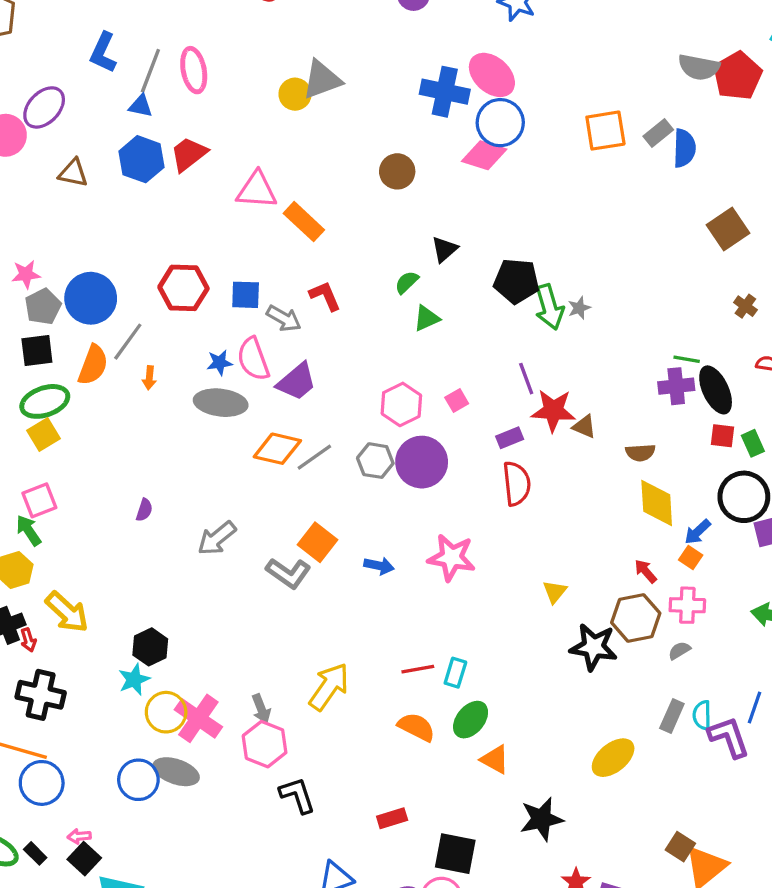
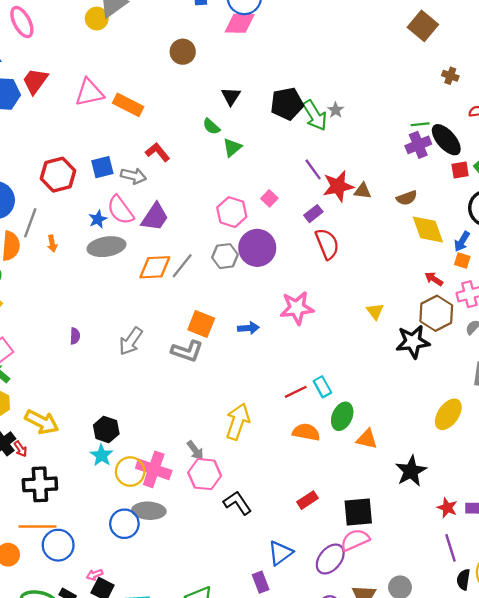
green semicircle: (407, 282) -> (211, 127), turned -78
cyan rectangle: (455, 673) -> (322, 387), turned -30

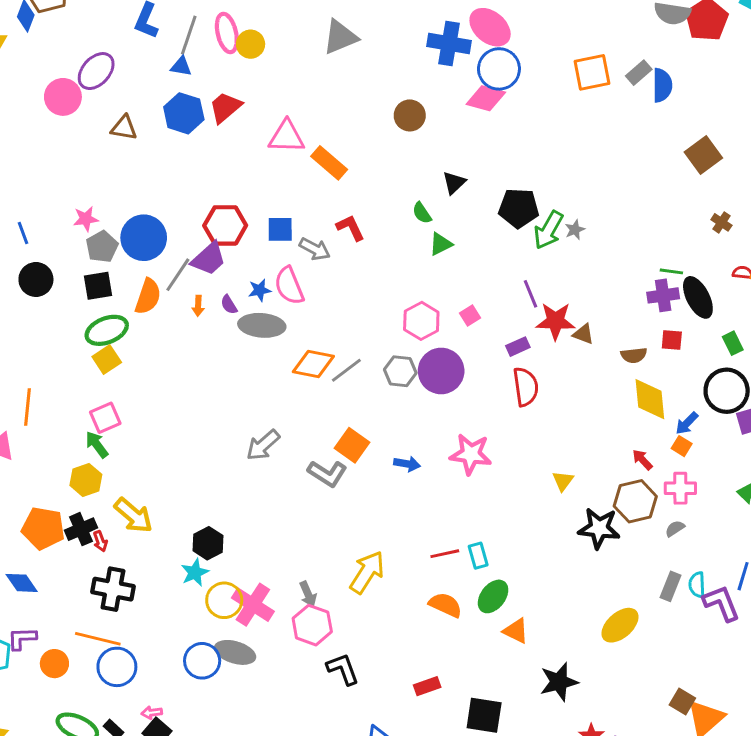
yellow circle: (97, 19) -> (251, 44), moved
green arrow: (315, 115) -> (549, 230), turned 48
red square: (460, 170) -> (672, 340), moved
purple trapezoid: (155, 217) -> (209, 259), moved
purple semicircle: (75, 336) -> (229, 305), moved, turned 133

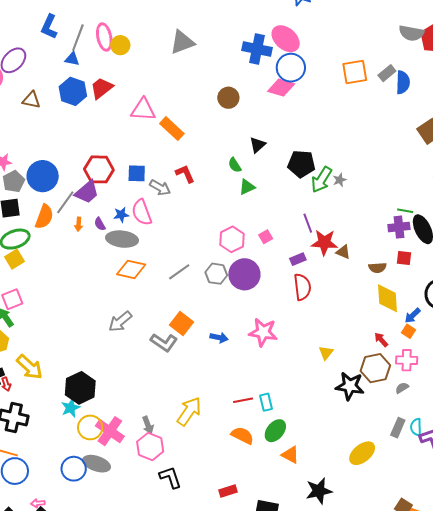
orange diamond: (313, 364) -> (131, 269), moved
black hexagon: (208, 543) -> (80, 388), size x1.4

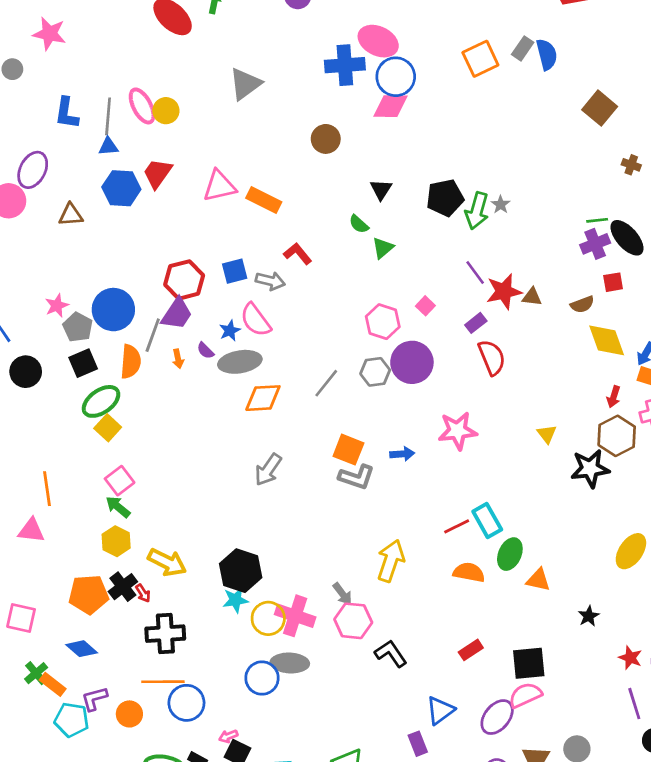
red arrow: (381, 340) -> (614, 397), turned -105
gray L-shape: (164, 342) -> (357, 477), moved
cyan rectangle: (266, 402) -> (487, 521), size x1.4
cyan star: (71, 408) -> (235, 600), turned 30
black star: (319, 491) -> (589, 616), size x0.6

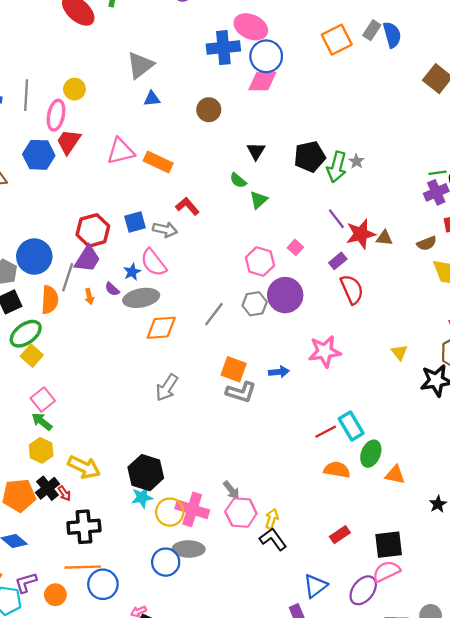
pink ellipse: (142, 106) -> (56, 115), moved, turned 40
blue triangle: (108, 146) -> (152, 99), moved
yellow arrow: (391, 561) -> (272, 519), moved, size x0.6

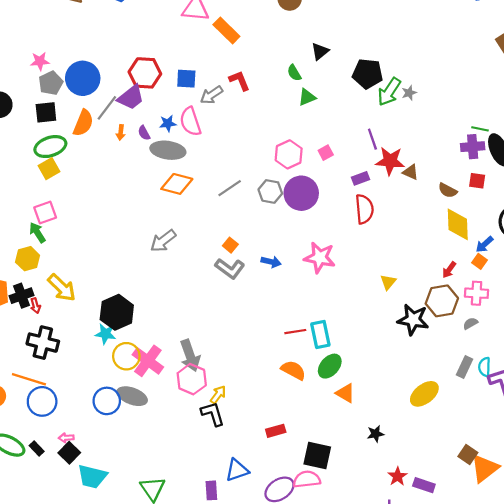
gray arrow: (165, 230) -> (211, 95), turned 115
brown semicircle: (427, 243) -> (448, 190), turned 30
orange square: (234, 369) -> (230, 245), size x0.6
gray arrow: (231, 490) -> (190, 355), size x1.6

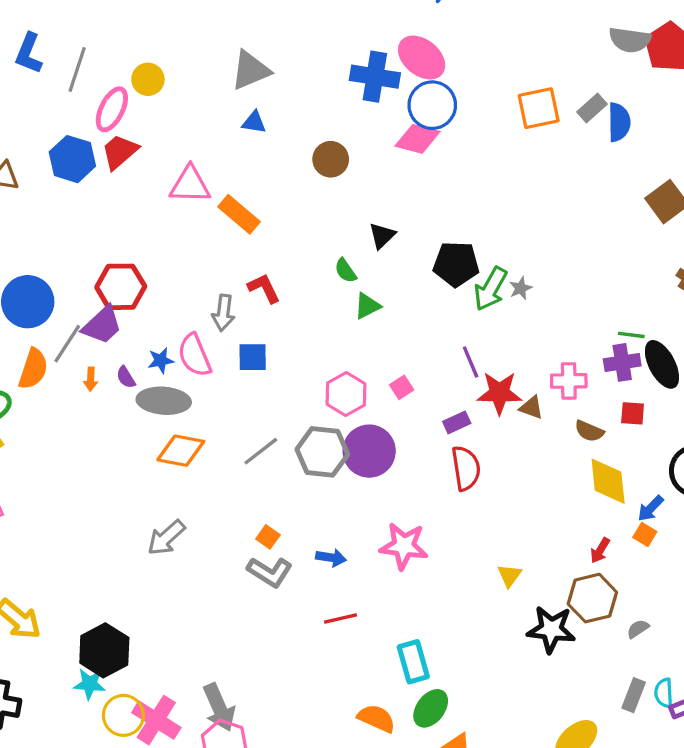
blue square: (186, 79) -> (253, 357), moved
gray arrow: (211, 95) -> (223, 313), turned -45
gray hexagon: (270, 191) -> (322, 452), size x1.4
pink cross: (477, 293) -> (569, 381), moved
red line: (295, 332) -> (341, 618), moved

